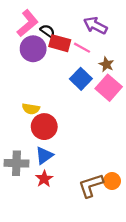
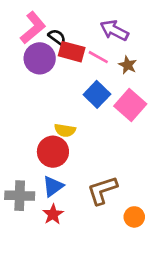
brown star: (106, 64) -> (128, 65), moved
yellow semicircle: (31, 109) -> (65, 130), moved
brown L-shape: (91, 185) -> (102, 190), moved

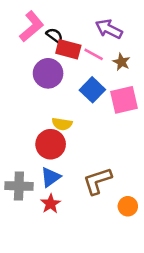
purple circle: (40, 58) -> (48, 73), moved
pink square: (130, 105) -> (124, 100), turned 36

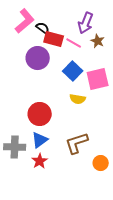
purple arrow: (109, 29) -> (86, 23), turned -95
brown star: (121, 62) -> (98, 41), moved
yellow semicircle: (62, 124) -> (78, 99), moved

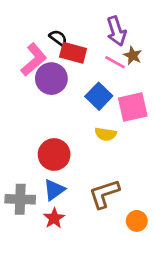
pink L-shape: (25, 21) -> (34, 60), moved
purple arrow: (86, 23) -> (116, 31), turned -40
pink line: (74, 43) -> (115, 62), moved

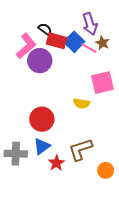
blue square: (99, 96) -> (74, 42), moved
red star: (54, 218) -> (56, 163), moved

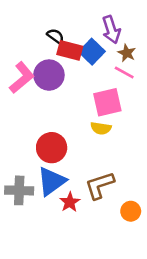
pink L-shape: (26, 46) -> (22, 78), moved
pink line: (89, 48) -> (124, 72), moved
pink square: (102, 83) -> (107, 102), moved
blue triangle: (42, 146) -> (52, 181), size x1.4

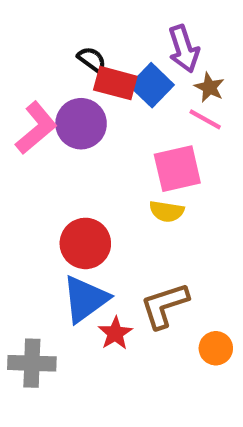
gray cross: (19, 190) -> (32, 363), moved

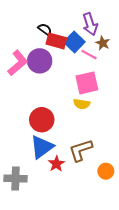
pink line: (205, 119) -> (89, 55), moved

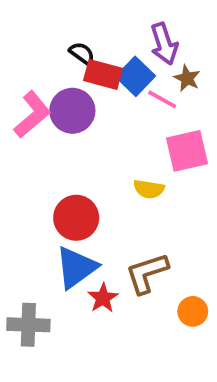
pink square: (87, 83) -> (187, 151), moved

